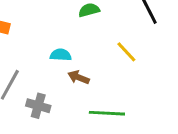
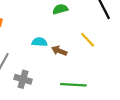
brown arrow: (79, 77) -> (59, 51), moved

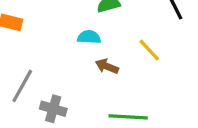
cyan semicircle: (39, 42) -> (89, 37), moved

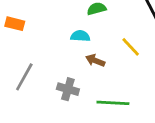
gray cross: (53, 109) -> (68, 89), moved

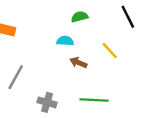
gray cross: (68, 89) -> (47, 102), moved

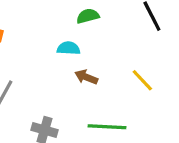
yellow line: (110, 51) -> (142, 80), moved

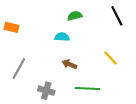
brown arrow: (86, 77) -> (69, 64), moved

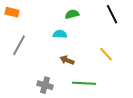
orange rectangle: (11, 27) -> (12, 12), moved
gray line: (19, 68) -> (19, 45), moved

